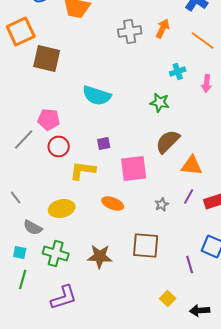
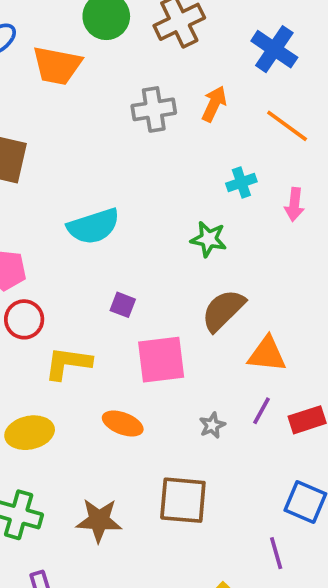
cyan semicircle: (97, 96) -> (93, 226), turned -36
purple square: (104, 144) -> (123, 305), moved, turned 32
purple line: (190, 264) -> (276, 553), moved

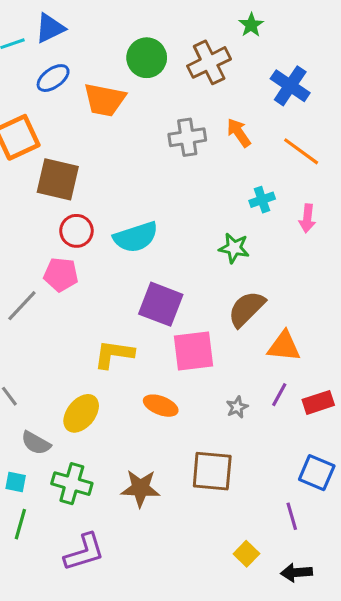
orange arrow: (214, 104) -> (239, 133), turned -60
purple square: (123, 305) -> (161, 304), size x2.0
red circle: (24, 319) -> (76, 231), moved
yellow ellipse: (30, 433) -> (81, 413), turned -39

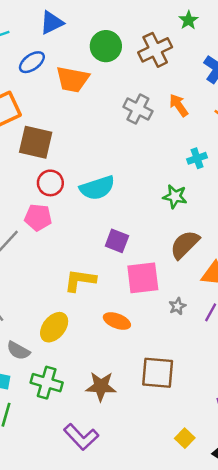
blue triangle: (50, 28) -> (52, 23), moved
gray cross: (187, 137) -> (138, 109), turned 36
purple square: (161, 304) -> (117, 241), size x0.7
gray star: (237, 407) -> (177, 306), moved
purple L-shape: (84, 552) -> (81, 437), moved, turned 64

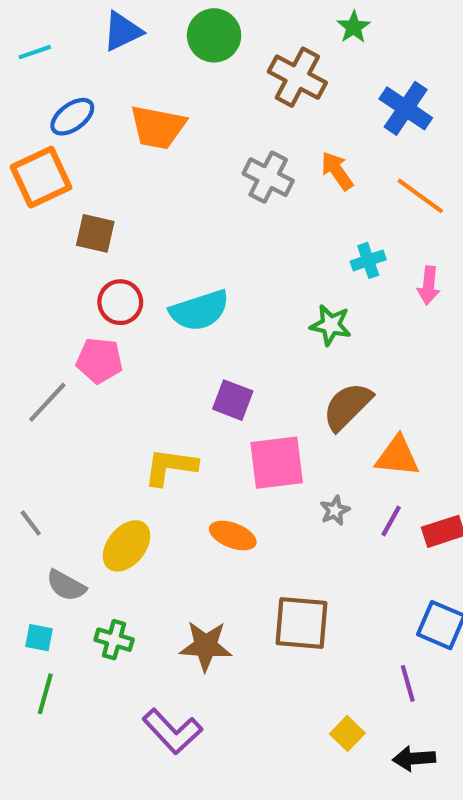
green circle: (106, 46) -> (214, 35), moved
brown cross: (155, 50) -> (297, 77), turned -36
blue ellipse: (32, 62) -> (72, 117), moved
brown square: (36, 142) -> (95, 233), size x0.7
green cross: (47, 383) -> (114, 640), size x0.7

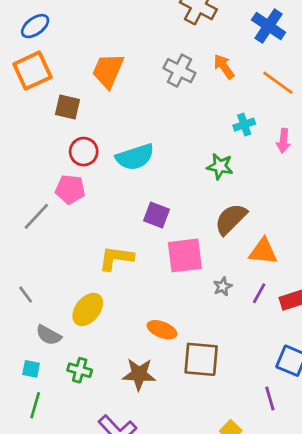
blue ellipse: (72, 117) -> (35, 26), moved
orange trapezoid: (158, 127) -> (108, 71), moved, turned 102
orange ellipse: (233, 535) -> (162, 330), moved

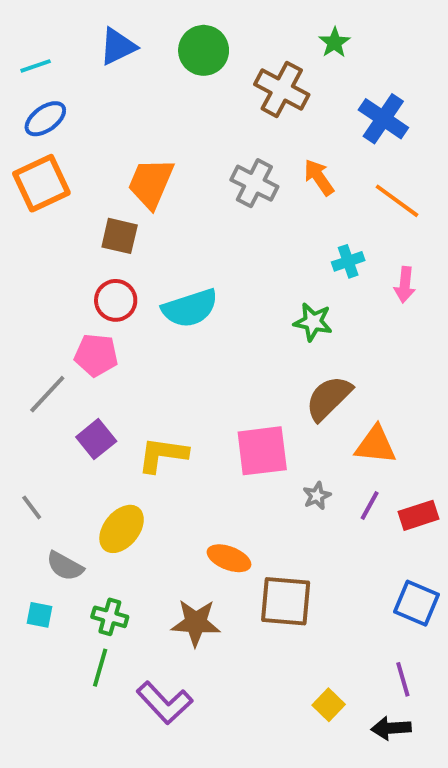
brown square: (67, 107) -> (120, 236), moved
purple square: (157, 215) -> (96, 439), moved, turned 30
purple line: (270, 398) -> (403, 679), moved
green line: (35, 405) -> (100, 668), moved

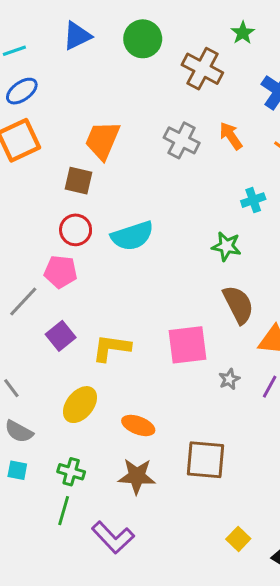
brown semicircle: (329, 398) -> (238, 305), turned 108
orange ellipse: (229, 558) -> (138, 425), moved
gray semicircle: (65, 566) -> (19, 431), moved

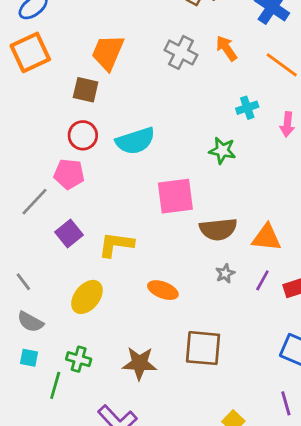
brown semicircle: (238, 305) -> (218, 229), moved, turned 111
pink square: (188, 345) -> (175, 196), moved
orange ellipse: (138, 425) -> (163, 290), moved
green line: (64, 511) -> (55, 385), moved

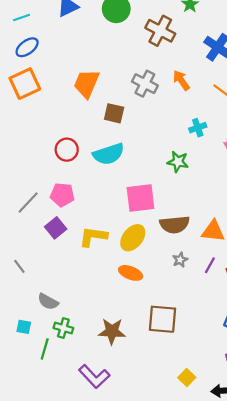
brown square: (86, 90) -> (114, 113), moved
pink pentagon: (69, 174) -> (62, 195), moved
yellow ellipse: (87, 297) -> (133, 238), moved
gray semicircle: (30, 322) -> (48, 302), moved

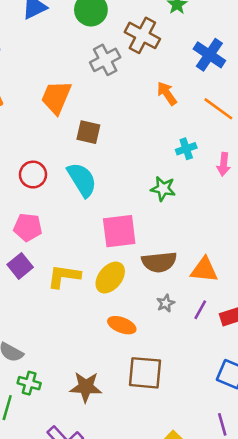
gray cross: (145, 84) -> (105, 60), moved, turned 35
cyan semicircle: (109, 154) -> (82, 180), turned -104
orange ellipse: (131, 273) -> (122, 325), moved

